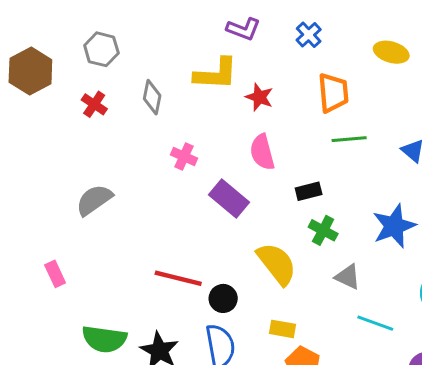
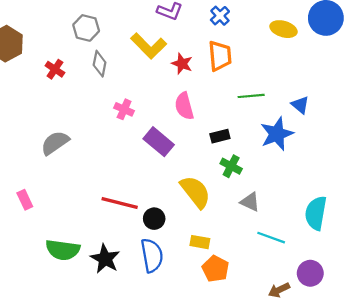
gray hexagon: (101, 49) -> (86, 28), moved
yellow L-shape: (216, 74) -> (149, 46), turned 42
orange trapezoid: (333, 93) -> (220, 56), moved
blue star: (394, 226) -> (277, 134), moved

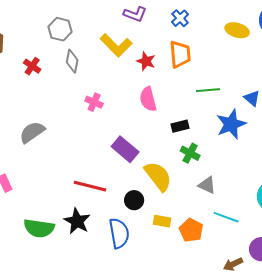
purple rectangle: (159, 142) -> (125, 149), moved
black circle: (154, 219) -> (134, 200), moved
black star: (105, 259) -> (77, 221), moved
orange pentagon: (215, 269) -> (191, 230), moved

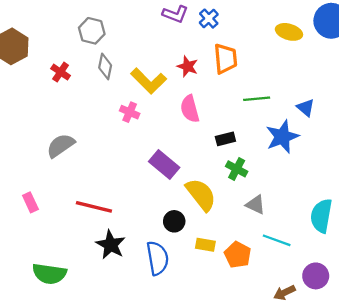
blue cross: (180, 18) -> (209, 19), moved
yellow L-shape: (116, 45) -> (149, 81), moved
red line: (90, 186) -> (94, 207), moved
green semicircle: (39, 228) -> (49, 274), moved

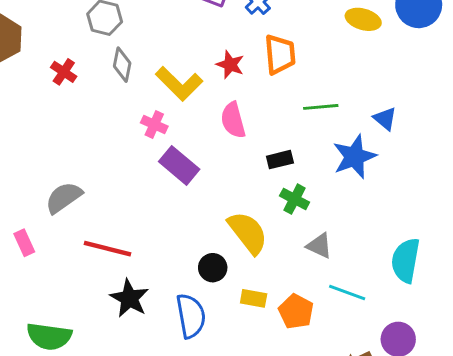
gray semicircle: (61, 146) -> (64, 198), moved
purple rectangle: (164, 165) -> (179, 165), moved

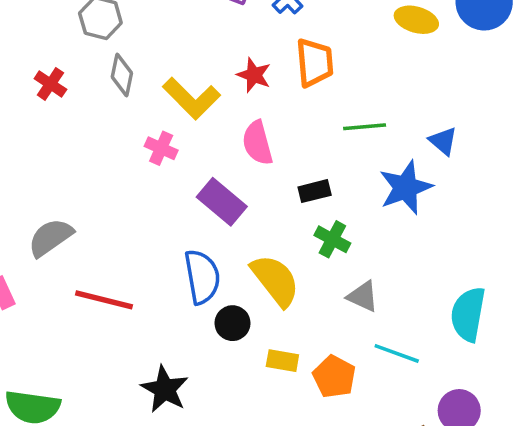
purple rectangle: (179, 165) -> (222, 202), moved
black star: (129, 298) -> (165, 389), moved
blue semicircle: (191, 316) -> (202, 277), moved

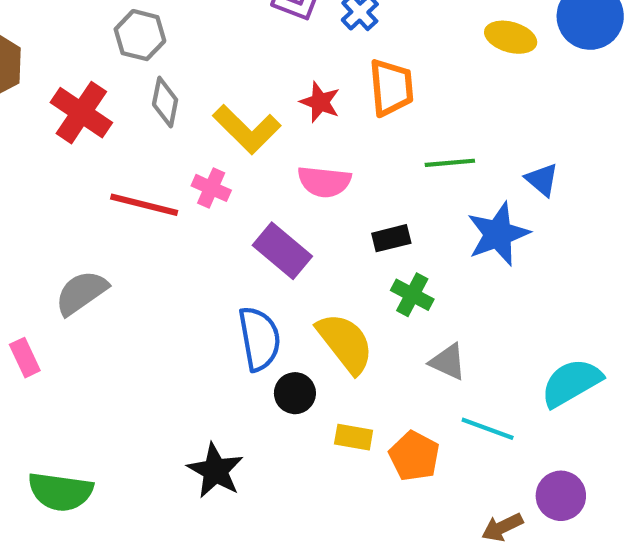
red cross: (50, 84) -> (81, 113), size x1.6
pink semicircle: (257, 143) -> (324, 182), turned -69
red line: (104, 300) -> (144, 205), moved
cyan semicircle: (468, 314) -> (571, 383), turned 50

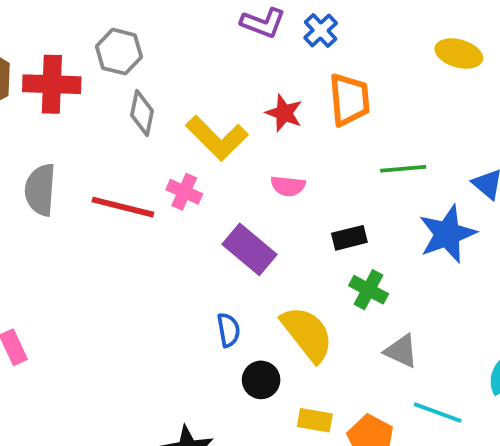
red cross: (81, 113) -> (52, 84), moved, turned -32
pink semicircle: (324, 182) -> (288, 186), size x0.7
gray semicircle: (81, 293) -> (40, 190), moved, turned -51
blue semicircle: (259, 339) -> (228, 330), size x0.6

